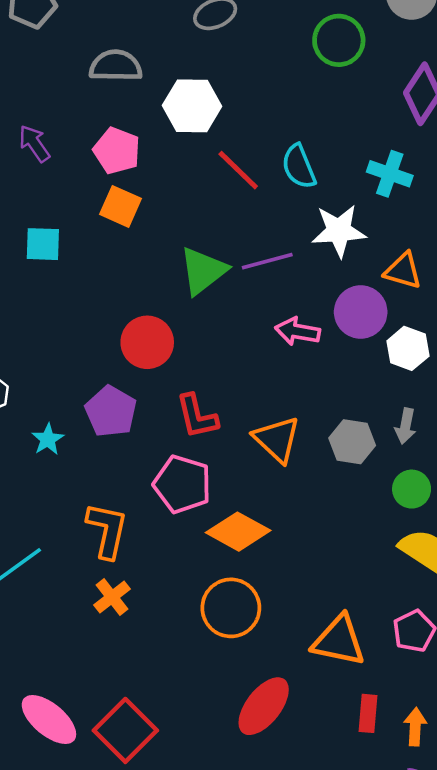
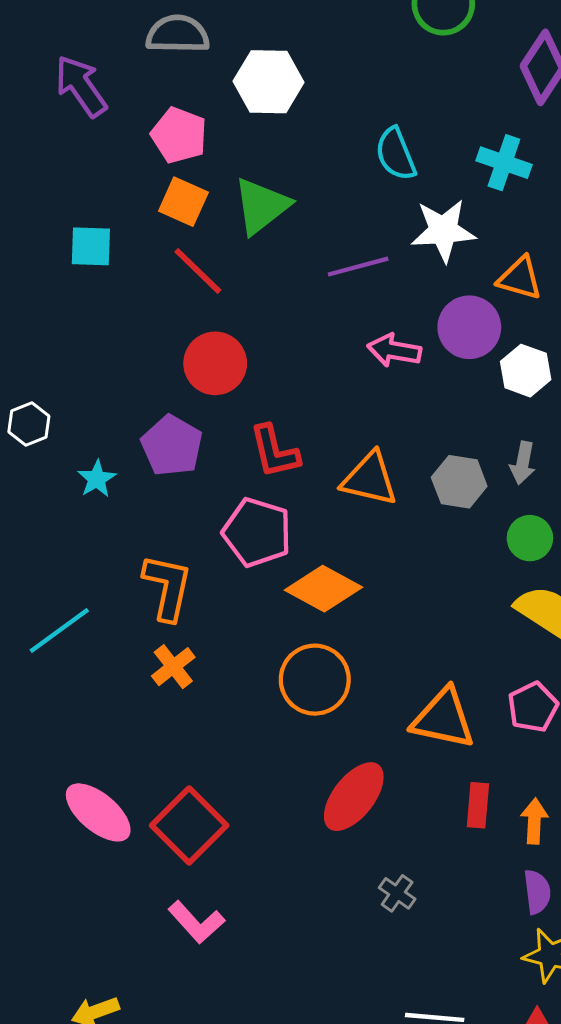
purple arrow: (34, 143) -> (81, 86), moved, size x1.4
red line: (238, 170) -> (198, 271), moved
green triangle: (203, 271) -> (261, 206), moved
orange triangle: (277, 439) -> (370, 479), turned -30

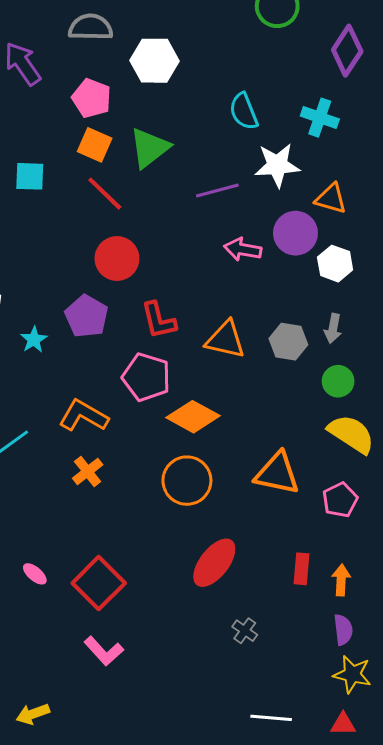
orange L-shape: (168, 587) -> (83, 416), turned -72
orange triangle: (443, 719) -> (277, 473), moved
pink ellipse: (98, 812) -> (35, 574), size x0.5

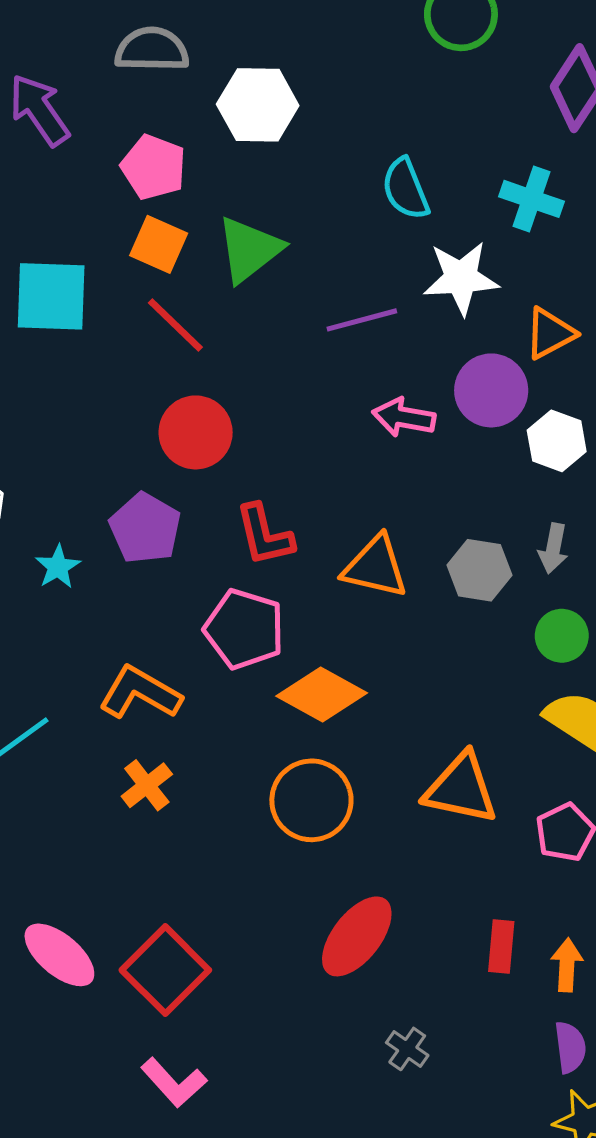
cyan square: (30, 176) -> (51, 296), size x1.5
orange triangle: (331, 199) -> (550, 333), turned -44
pink ellipse: (35, 574) -> (59, 955), size x1.8

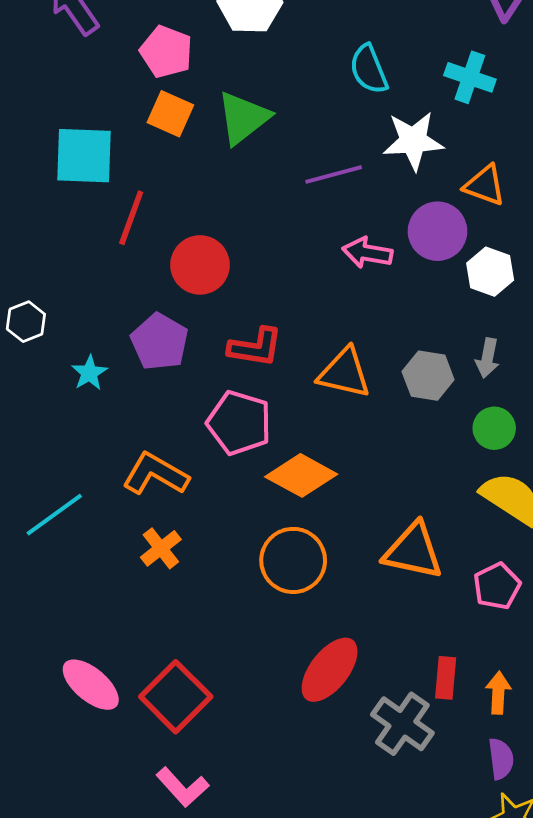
red line: (175, 325) -> (131, 218), moved, turned 66
orange triangle: (550, 333) -> (485, 185), turned 48
red L-shape: (264, 535) -> (255, 347), turned -68
gray cross: (407, 1049) -> (402, 724), moved, size x1.8

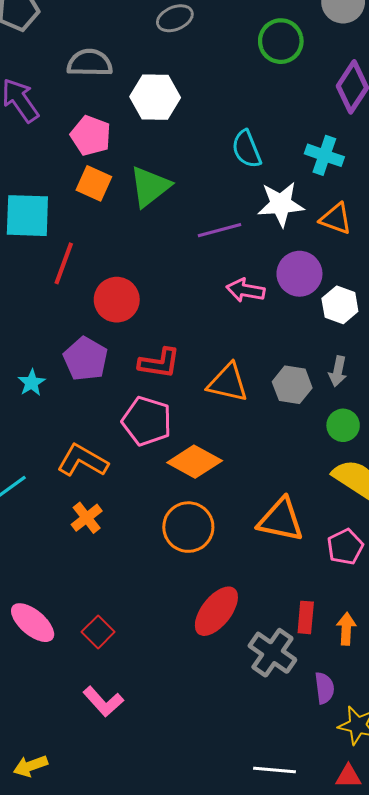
orange triangle: (485, 185) -> (336, 219), moved
red square: (176, 697) -> (98, 632), size x0.6
purple semicircle: (501, 759) -> (324, 688), moved

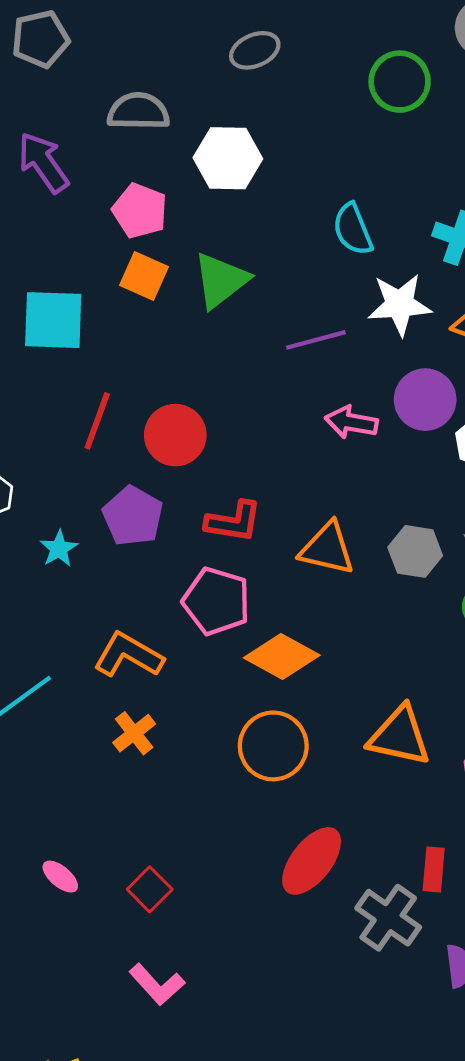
red line: (64, 263) -> (97, 421), moved
pink ellipse: (33, 623) -> (60, 877), size x0.6

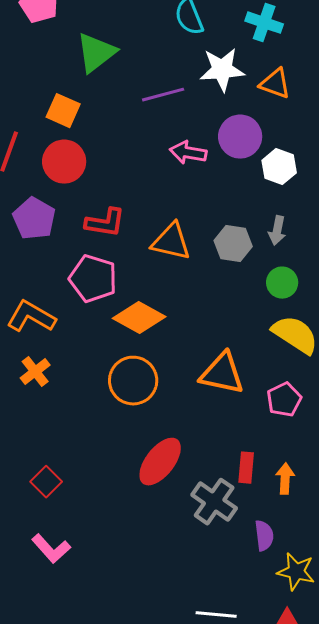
orange square: (144, 276) -> (63, 111), moved

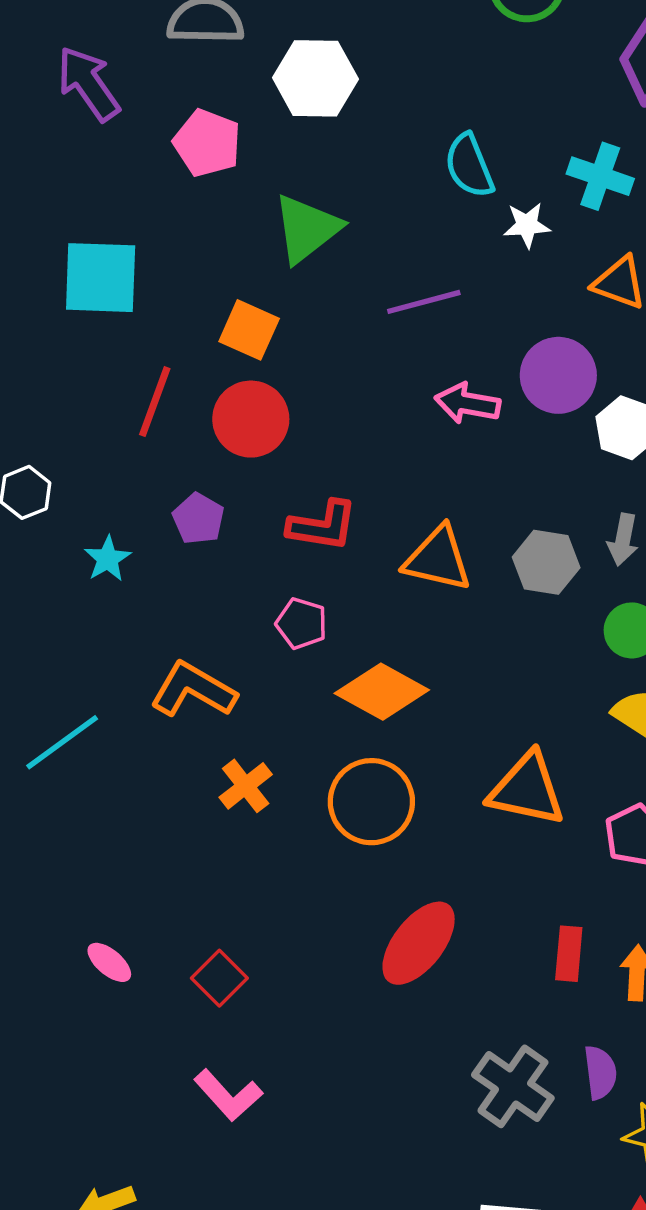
white star: (222, 70) -> (527, 225), moved, size x0.6
purple pentagon: (34, 219) -> (198, 519), size x0.7
pink pentagon: (93, 279) -> (301, 623), size x0.6
orange cross: (35, 372) -> (246, 786), moved
gray cross: (214, 502) -> (513, 1086), moved

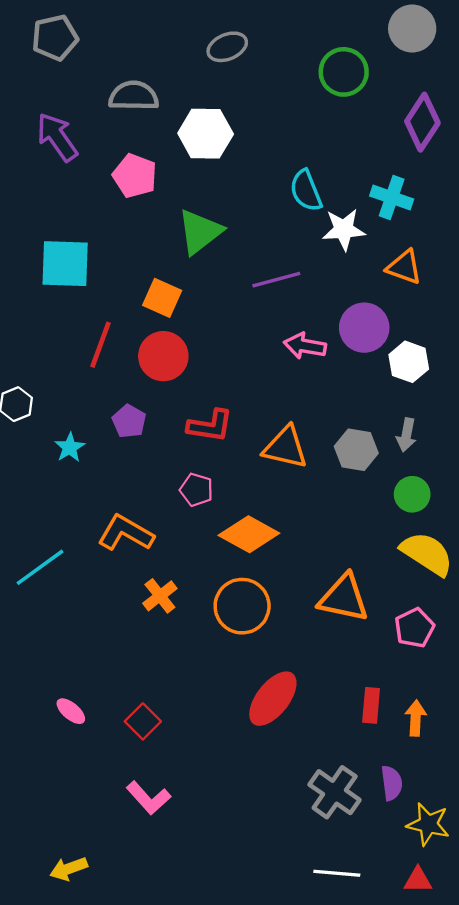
white star: (527, 225) -> (344, 229), size x1.4

